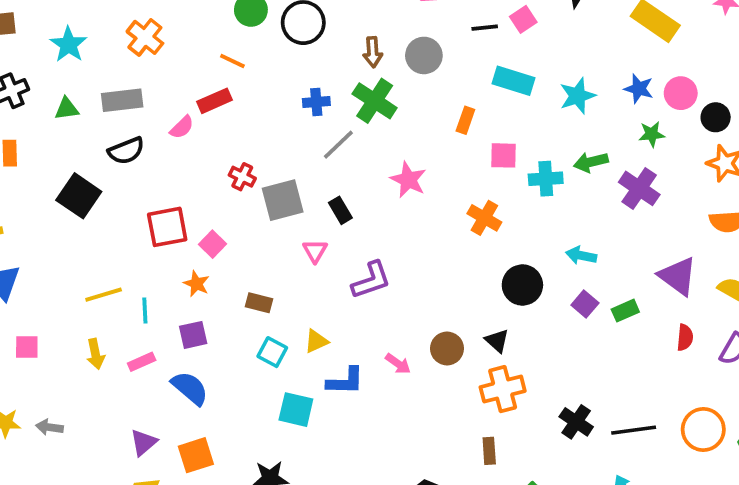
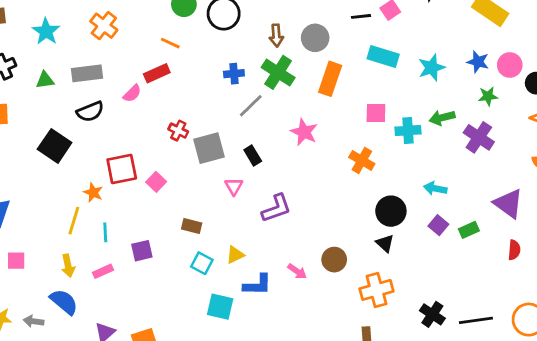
orange rectangle: (465, 120) -> (330, 79), moved, size x1.6
orange star: (196, 284) -> (93, 193), moved
yellow line: (104, 295) -> (74, 221), turned -56
black triangle: (497, 341) -> (385, 243), moved
blue semicircle: (190, 388) -> (64, 302), moved

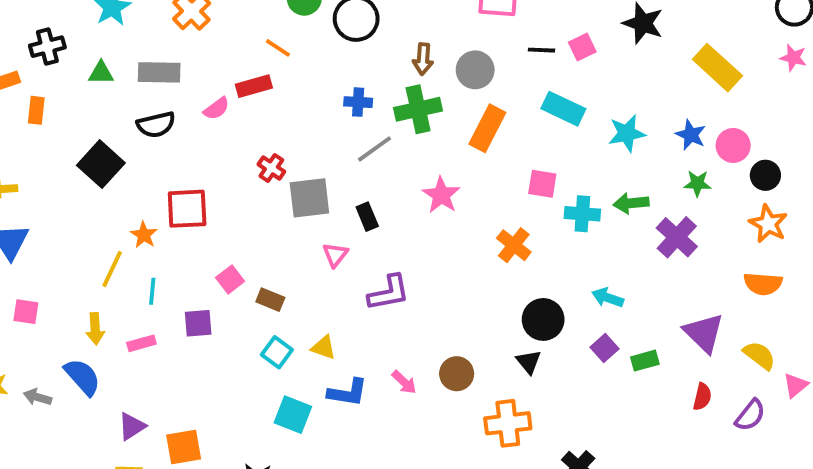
green cross: (278, 72) -> (418, 109), turned 36
pink square: (156, 182) -> (230, 279), moved
yellow triangle: (235, 255) -> (323, 347), turned 36

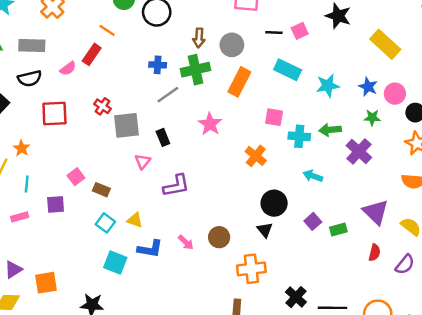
red rectangle: (254, 86) -> (92, 54), turned -40
red square: (187, 209) -> (54, 114), moved
cyan arrow: (608, 298) -> (313, 176), moved

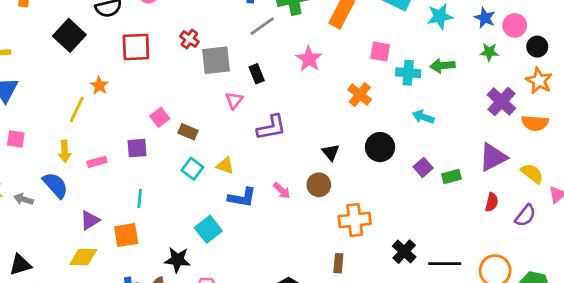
purple cross: (359, 151) -> (501, 102), moved
cyan line: (27, 184) -> (140, 199), moved
purple triangle: (376, 212) -> (493, 157), turned 48
black triangle: (265, 230) -> (331, 152), moved
cyan square: (115, 263) -> (208, 229), moved, turned 30

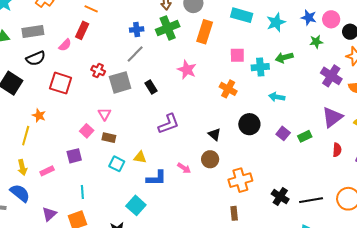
gray line: (262, 26) -> (135, 54), moved
red square: (136, 47) -> (61, 83), turned 30
pink triangle: (234, 100) -> (104, 114), moved

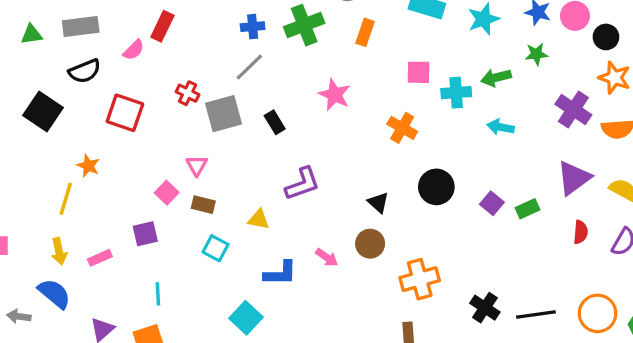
orange rectangle: (205, 32) -> (365, 32), size x0.7
green star: (316, 42) -> (536, 54), moved
cyan arrow: (277, 97) -> (501, 127), moved
yellow triangle: (140, 157) -> (259, 219), moved

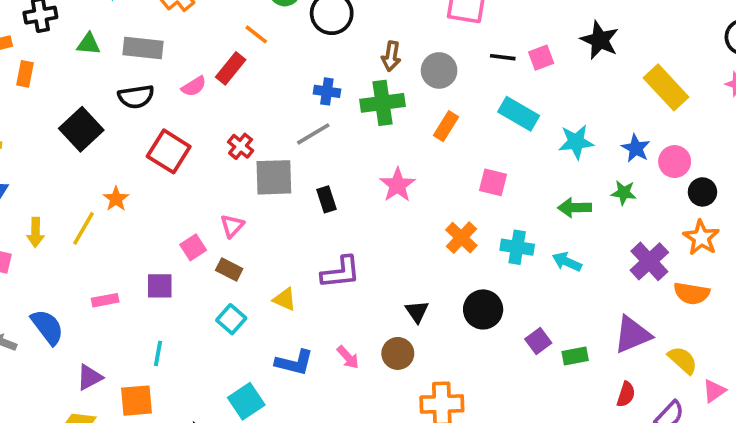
cyan cross: (456, 93) -> (517, 247), moved
yellow arrow: (59, 251) -> (35, 232), moved

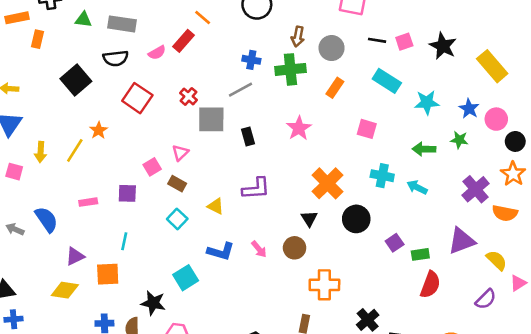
black star: (600, 40) -> (443, 46), moved
orange cross: (461, 238) -> (327, 183), moved, size x1.4
red semicircle: (626, 394) -> (430, 285), moved, size x1.5

